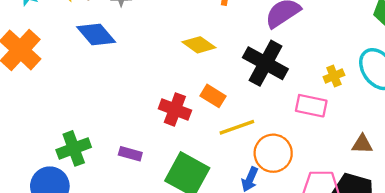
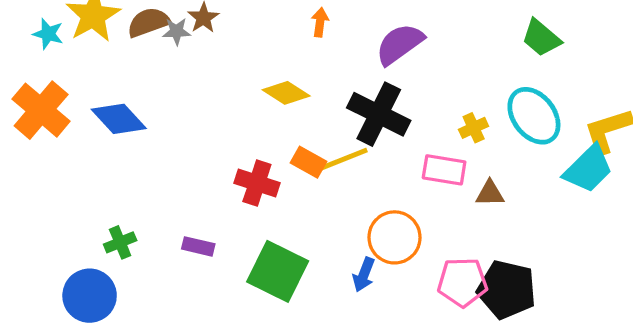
blue diamond: (96, 34) -> (119, 119), moved
yellow line: (237, 127) -> (344, 159), moved
brown triangle: (362, 144) -> (490, 193), moved
green cross: (74, 148) -> (120, 242), size x0.7

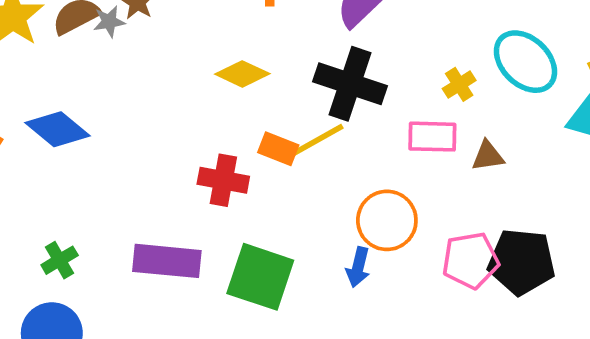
green cross: (120, 242) -> (60, 260), moved
purple rectangle: (198, 246) -> (167, 261), size x1.8

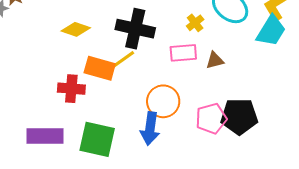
orange rectangle: (278, 149) -> (100, 68), size x1.4
blue arrow: (358, 267) -> (150, 129), size x1.5

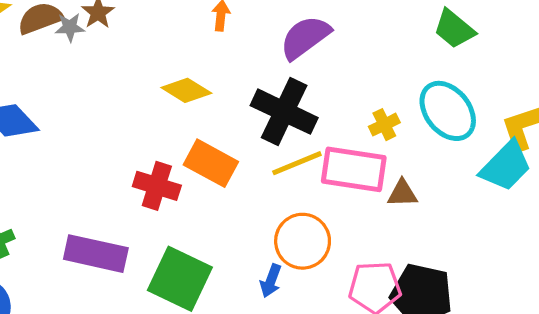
pink rectangle: (183, 53) -> (354, 169), size x1.4
yellow line: (121, 61) -> (297, 163), moved
blue arrow: (150, 129) -> (271, 281), size x0.6

